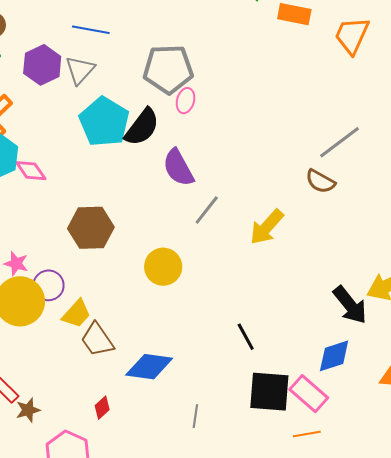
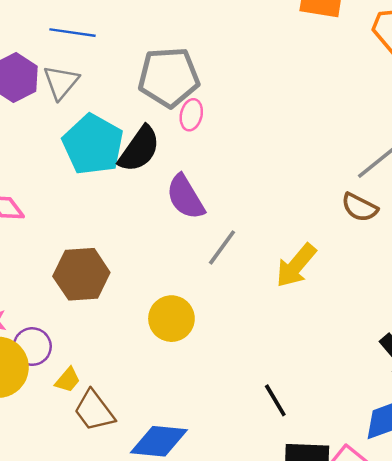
yellow trapezoid: (76, 314) -> (68, 380), size x0.7

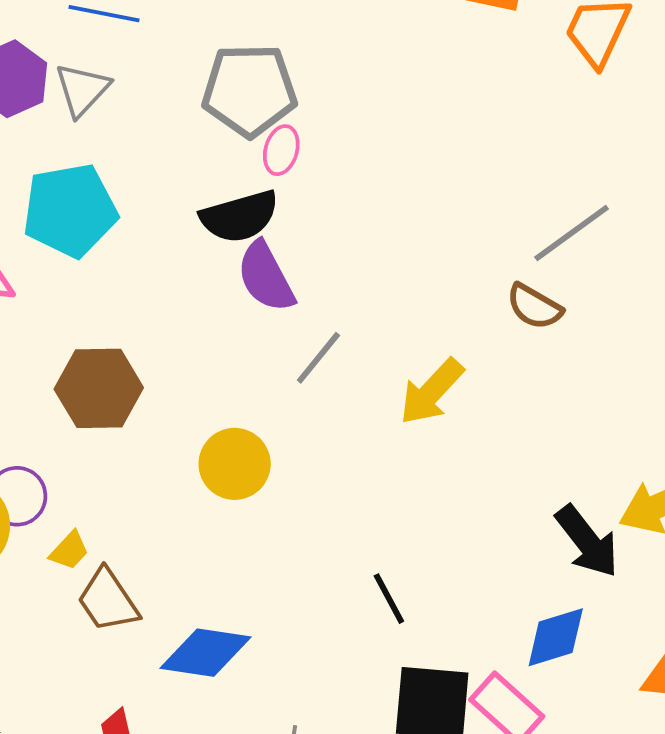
cyan pentagon: (93, 144) -> (70, 210), moved, turned 30
black semicircle: (139, 149) -> (240, 216), moved, turned 36

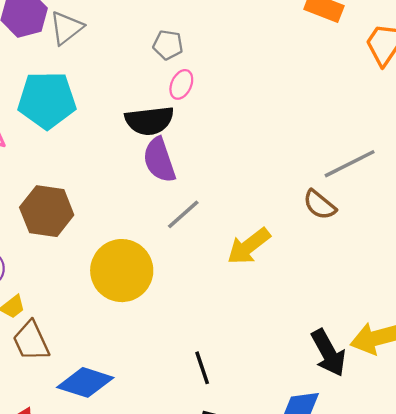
gray pentagon: (249, 90) -> (168, 45), size x0.5
yellow circle: (235, 464) -> (122, 271), size x1.4

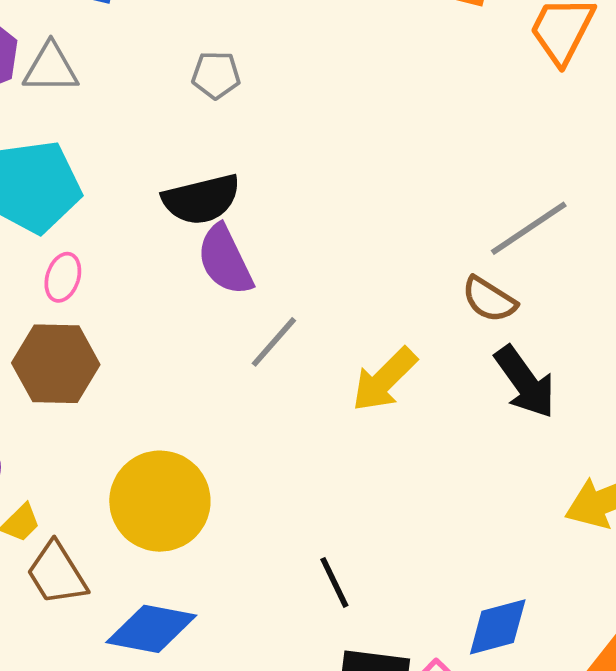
gray triangle: (66, 28) -> (51, 68), turned 45
pink ellipse: (181, 84) -> (63, 277), moved
yellow circle: (122, 271) -> (160, 501), moved
black arrow: (328, 353) -> (525, 382), moved

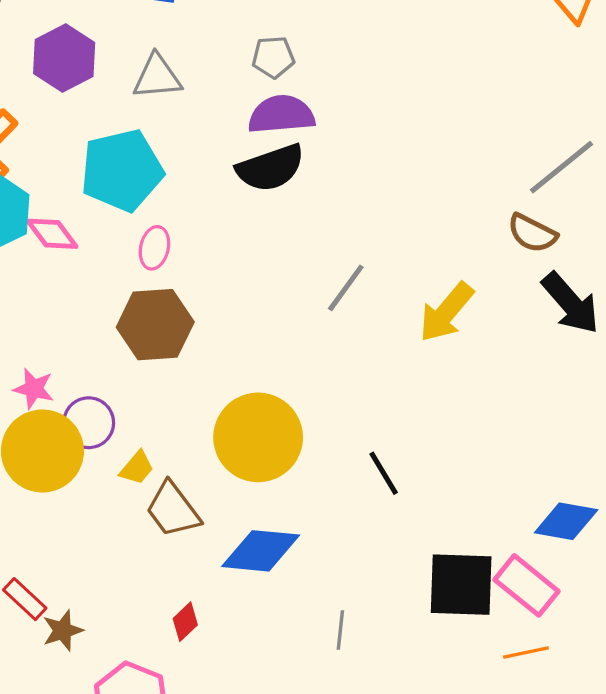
gray triangle: (51, 68) -> (157, 77), moved
purple semicircle: (225, 260) -> (281, 115), moved, turned 116
black line: (334, 582) -> (384, 473), moved
blue diamond: (498, 627) -> (566, 521), turned 30

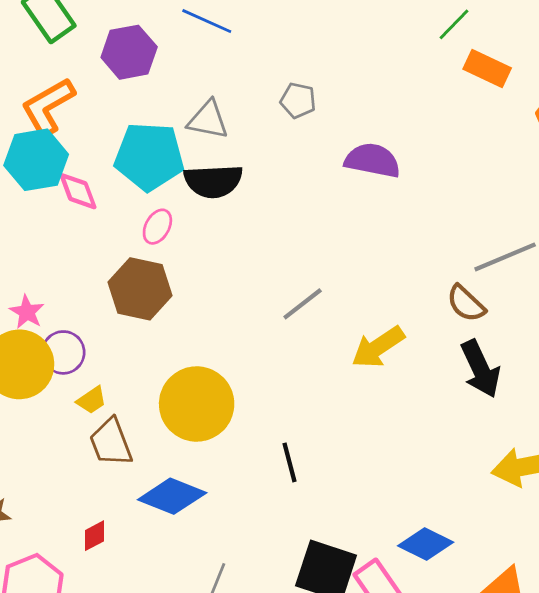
gray triangle: (157, 77) -> (208, 120), moved
purple semicircle: (281, 115) -> (372, 160), moved
black semicircle: (270, 168) -> (213, 181), moved

